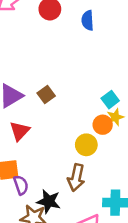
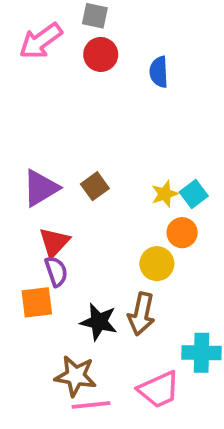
yellow star: (115, 117) -> (165, 194), moved
purple semicircle: (21, 185) -> (56, 271), moved
black star: (49, 201) -> (99, 322), moved

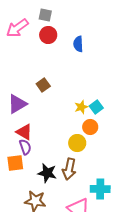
brown square: (95, 186) -> (43, 85), moved
red triangle: (54, 242) -> (24, 132), turned -42

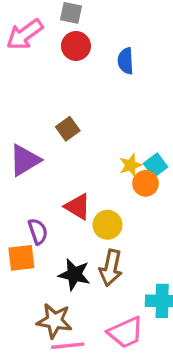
orange circle: (90, 127) -> (146, 183), moved
red triangle: (24, 132) -> (78, 207), moved
yellow circle: (77, 143) -> (107, 225), moved

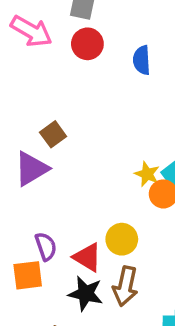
pink arrow: (25, 34) -> (31, 31), turned -114
brown square: (68, 129) -> (53, 134), moved
yellow star: (131, 165) -> (147, 174), turned -30
red triangle: (78, 207) -> (87, 257), moved

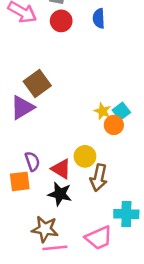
blue semicircle: (142, 60) -> (99, 18), moved
brown square: (53, 134) -> (37, 84), size x1.5
brown arrow: (125, 286) -> (99, 178), moved

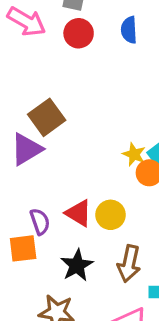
red triangle: (61, 169) -> (79, 213), moved
brown arrow: (99, 178) -> (129, 264), moved
black star: (60, 194) -> (77, 265), turned 30

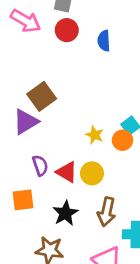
blue semicircle: (129, 30) -> (104, 41), moved
yellow star: (134, 154) -> (95, 135), moved
purple semicircle: (40, 222) -> (40, 165), moved

